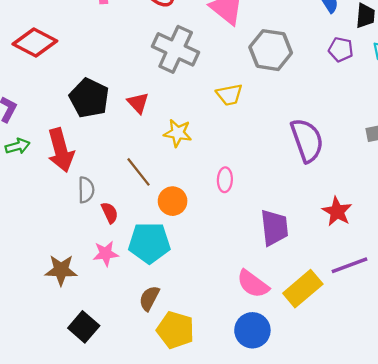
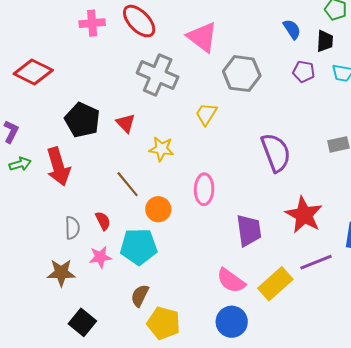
yellow trapezoid: (229, 95) -> (206, 114), turned 135
pink ellipse: (225, 180) -> (204, 189), size x1.4
gray semicircle: (86, 190) -> (72, 228), moved
red star: (337, 211) -> (304, 215), size x1.4

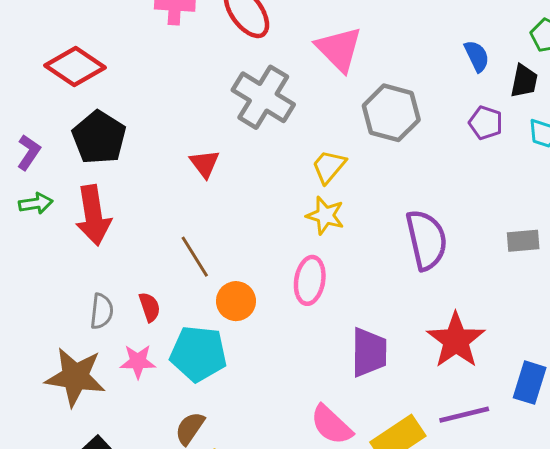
black pentagon: (82, 120) -> (99, 137), moved
yellow star: (161, 149) -> (325, 215), moved
brown star: (61, 273) -> (75, 377), size x1.4

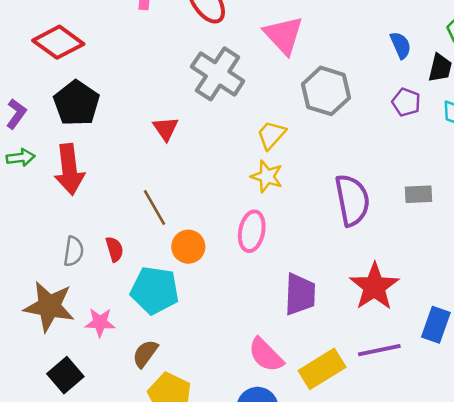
gray rectangle: (523, 241) -> (419, 194), moved
pink star: (138, 362) -> (100, 322), moved

